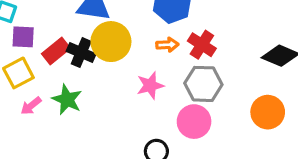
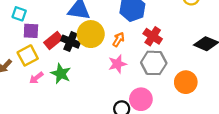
orange arrow: (167, 45) -> (118, 39), moved, turned -56
orange circle: (268, 112) -> (186, 82), moved
pink circle: (194, 122) -> (141, 99), moved

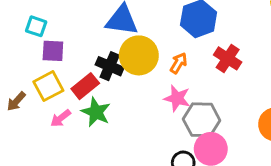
red rectangle: (53, 40) -> (85, 86), moved
gray hexagon: (154, 63) -> (202, 120), moved
pink star: (117, 64) -> (177, 98), turned 30

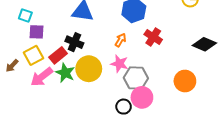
yellow circle: (139, 55) -> (89, 69), moved
pink arrow: (61, 118) -> (42, 77), size x1.6

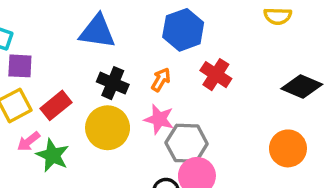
black cross: (74, 42) -> (113, 83), moved
green star: (65, 73) -> (53, 155), moved
pink arrow: (42, 77) -> (29, 142), size x0.6
orange circle: (185, 81) -> (288, 148), moved

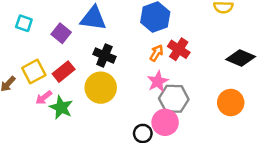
purple square: (20, 66) -> (61, 33), moved, turned 36
orange arrow: (161, 80) -> (156, 53), moved
pink star: (159, 119) -> (158, 81), moved, turned 30
gray hexagon: (187, 143) -> (174, 99), moved

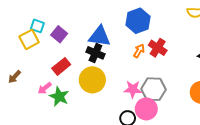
blue triangle: (93, 18) -> (100, 36), moved
cyan square: (24, 23) -> (37, 26), moved
yellow square: (34, 72) -> (29, 39), moved
pink star: (158, 81) -> (133, 89), moved, turned 30

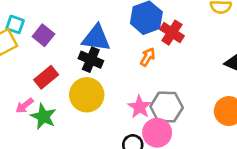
red cross: (158, 48) -> (172, 33), moved
pink star: (133, 89) -> (140, 107), turned 30

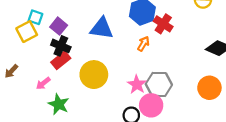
black cross: (91, 60) -> (61, 46), moved
green star: (43, 116) -> (59, 104), moved

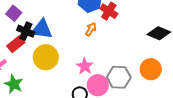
blue triangle: (102, 28) -> (42, 29), moved
black cross: (61, 46) -> (26, 31), moved
gray hexagon: (159, 84) -> (119, 77), moved

